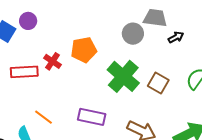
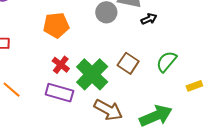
red cross: (52, 61) -> (61, 65), moved
green cross: (123, 76) -> (92, 74), moved

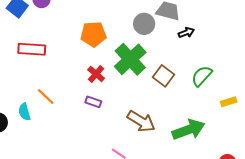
green cross: (92, 74) -> (130, 59), moved
purple rectangle: (59, 93) -> (93, 102), size x0.6

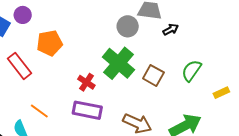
orange pentagon: (93, 34) -> (50, 43), moved
red rectangle: (32, 49) -> (19, 66), turned 56
purple rectangle: (93, 102) -> (87, 110), size x1.8

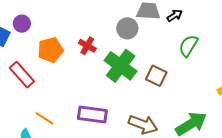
black arrow: (171, 29) -> (175, 16), moved
green semicircle: (191, 71) -> (188, 46), moved
red cross: (86, 82) -> (87, 46), moved

